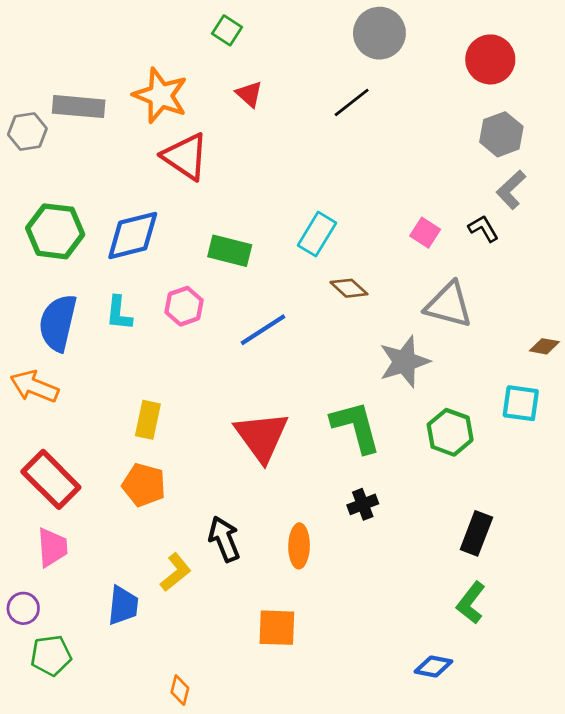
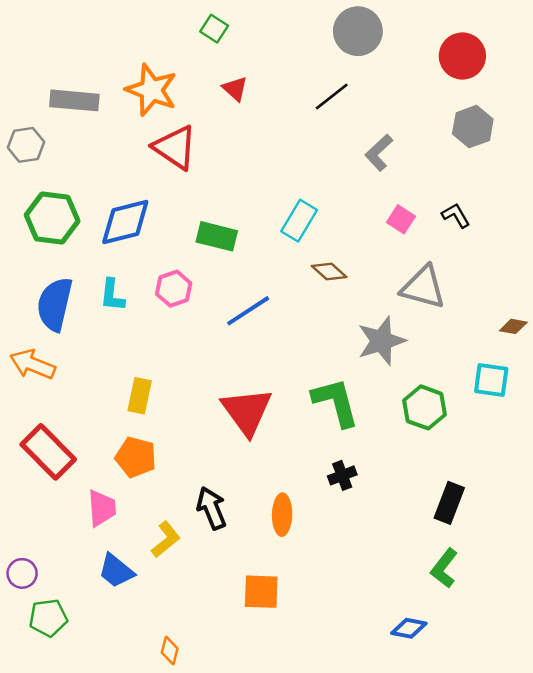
gray hexagon: (27, 132) -> (26, 145), moved
gray L-shape: (511, 190) -> (379, 153), moved
pink trapezoid: (52, 547) -> (102, 508), moved
blue trapezoid: (123, 606) -> (116, 571), turned 123

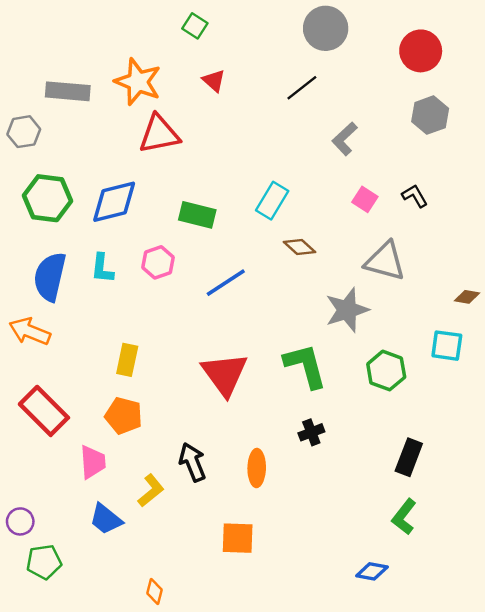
red triangle: (175, 147) -> (159, 134), turned -45

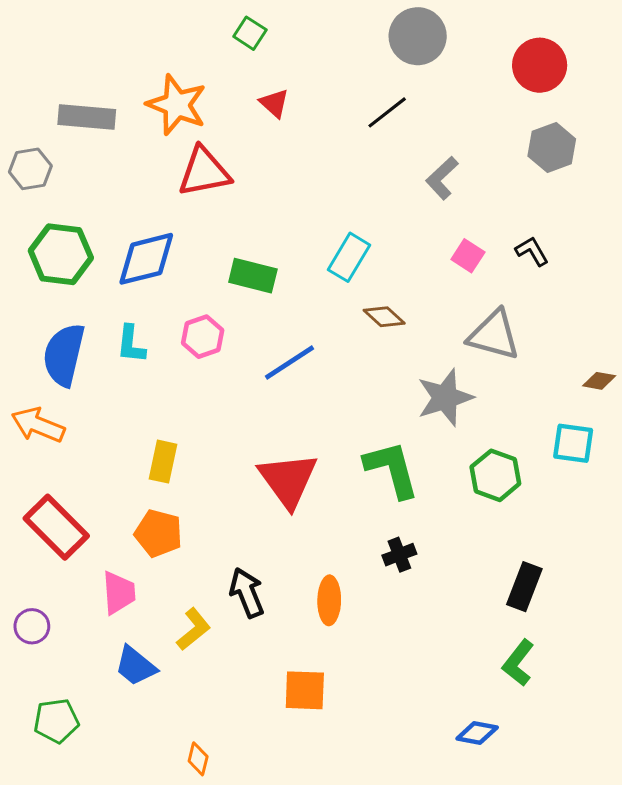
purple circle: (20, 521) -> (32, 626), moved

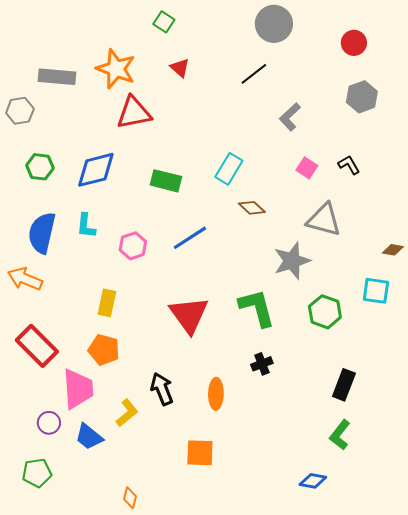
red circle: (540, 65) -> (354, 43), size x0.7
green hexagon: (61, 254) -> (40, 167), size x0.7
pink hexagon: (203, 337) -> (133, 246), moved
pink trapezoid: (119, 593) -> (78, 389), size x1.4
purple circle: (32, 626) -> (49, 423), moved

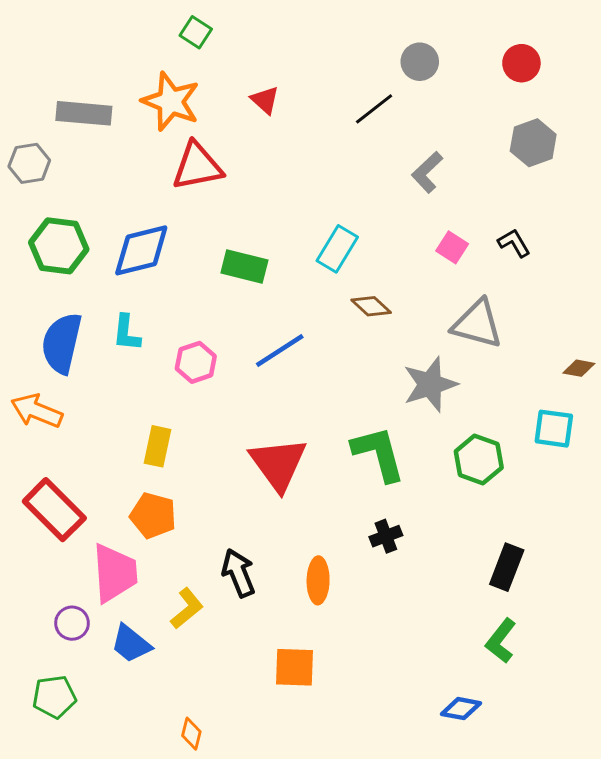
green square: (164, 22) -> (196, 32), moved
gray circle: (274, 24) -> (420, 62), moved, size x0.7
green hexagon: (40, 167) -> (59, 246), size x1.4

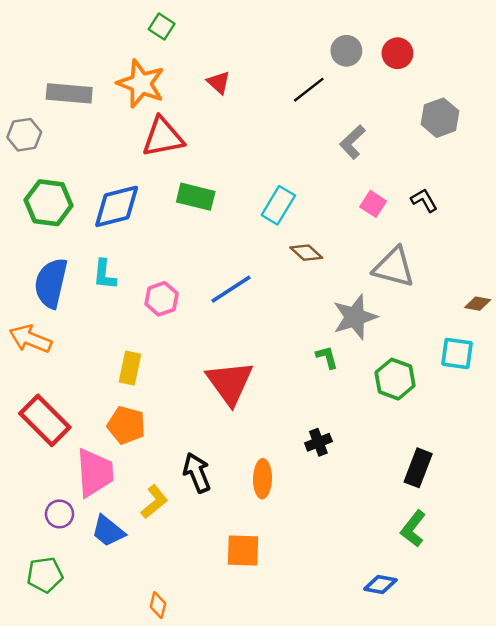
red circle: (521, 63) -> (397, 53), moved
green rectangle: (244, 267) -> (196, 197), moved
green L-shape: (378, 454) -> (327, 357), moved, size x0.5

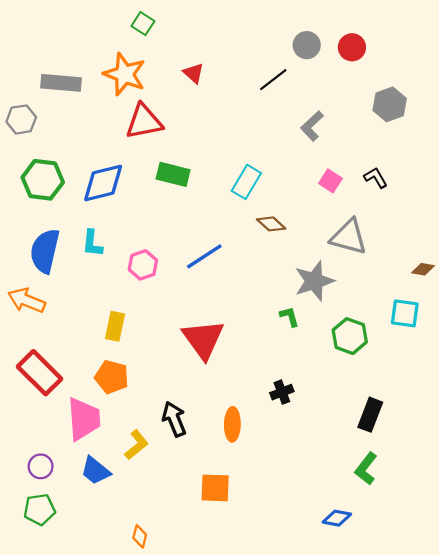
purple circle: (59, 514) -> (41, 466), moved

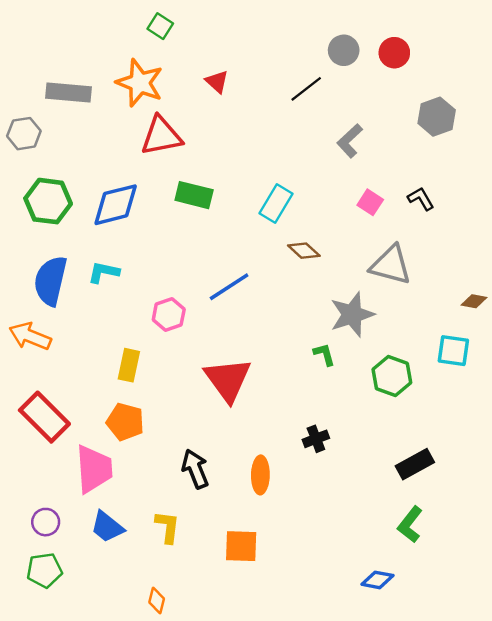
cyan L-shape: (92, 243) -> (104, 272), turned 96
pink hexagon: (143, 265) -> (169, 315), moved
black rectangle: (370, 415) -> (415, 464), turned 40
yellow L-shape: (136, 445) -> (167, 527), moved, turned -44

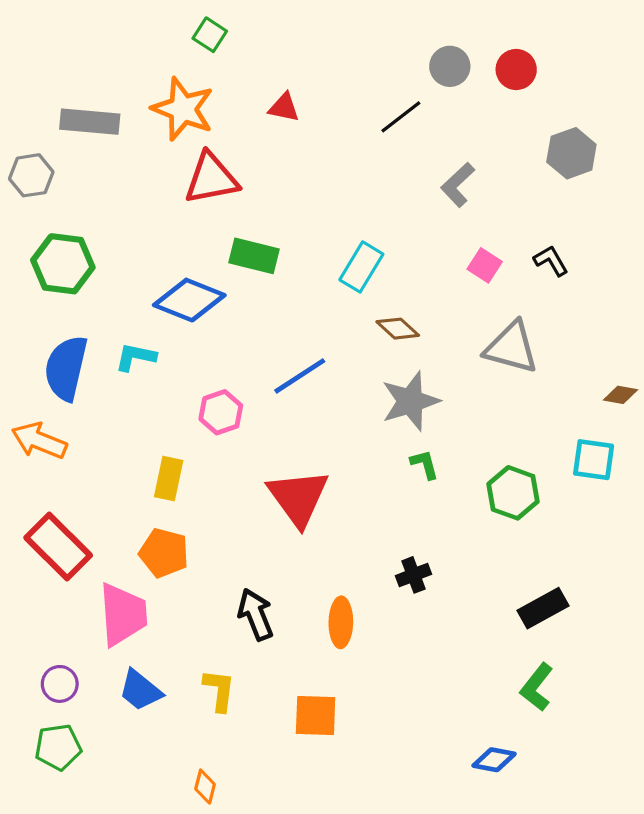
red triangle: (217, 82) -> (284, 107), turned -30
blue diamond: (116, 205) -> (189, 300), moved, turned 36
gray star: (352, 315) -> (410, 401), moved

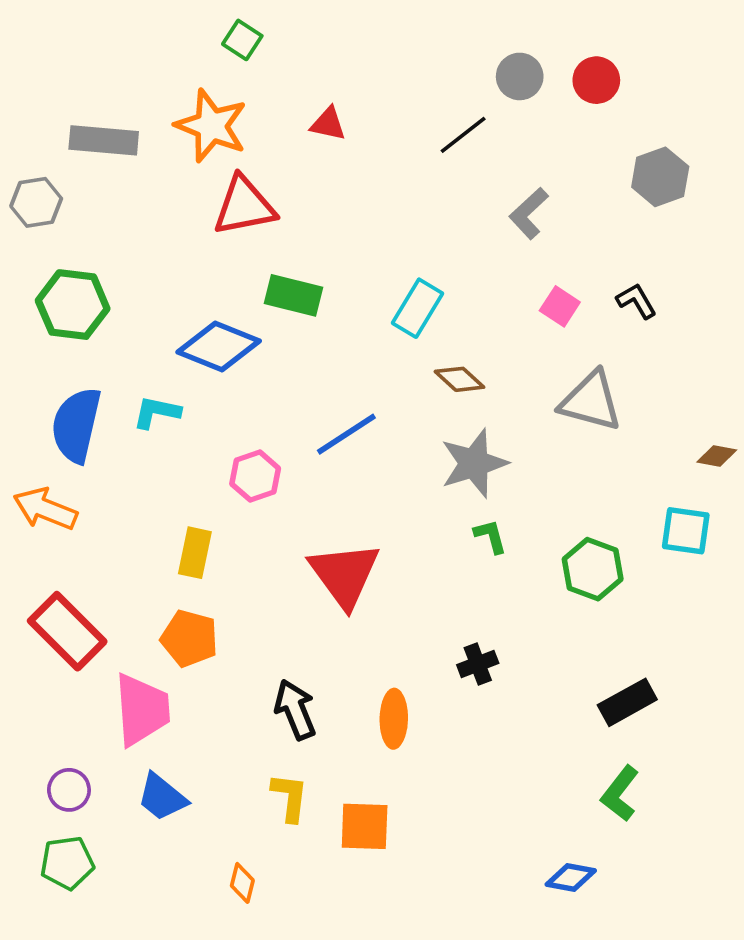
yellow L-shape: (219, 690) -> (290, 797), moved
orange diamond: (205, 787) -> (242, 883), moved

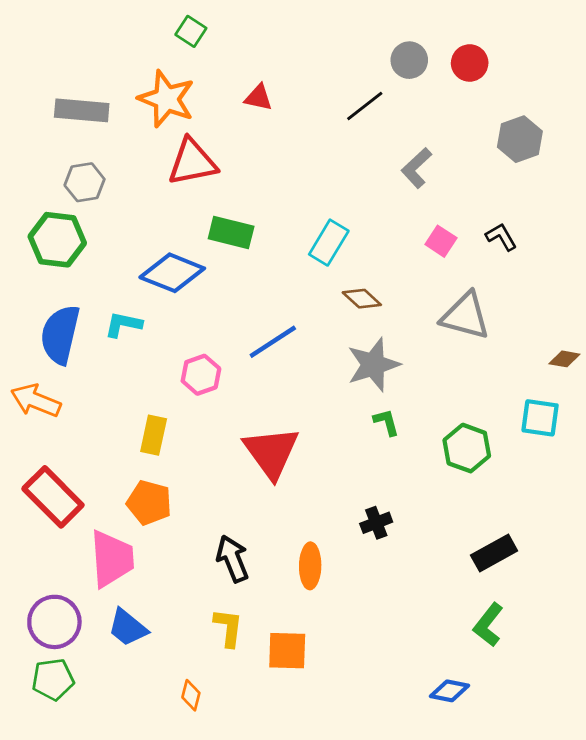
gray hexagon: (36, 202) -> (85, 182), moved
purple circle: (69, 790) -> (54, 622), size x1.6

